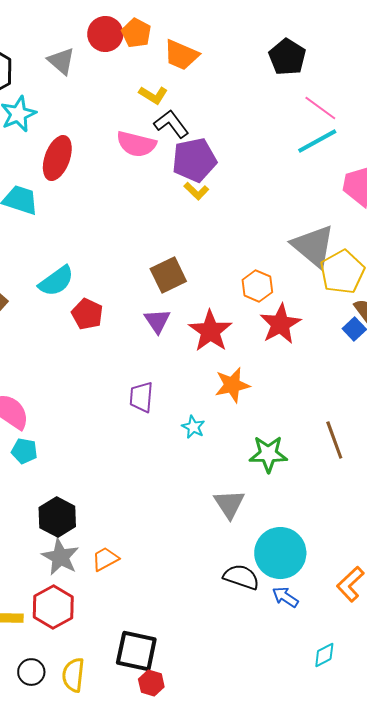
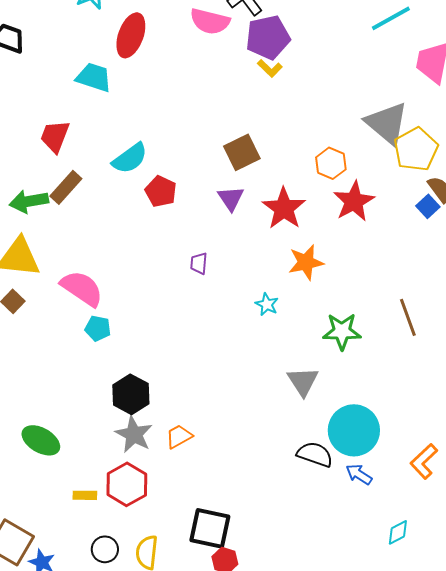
purple trapezoid: (141, 397) -> (199, 263), moved, size x0.7

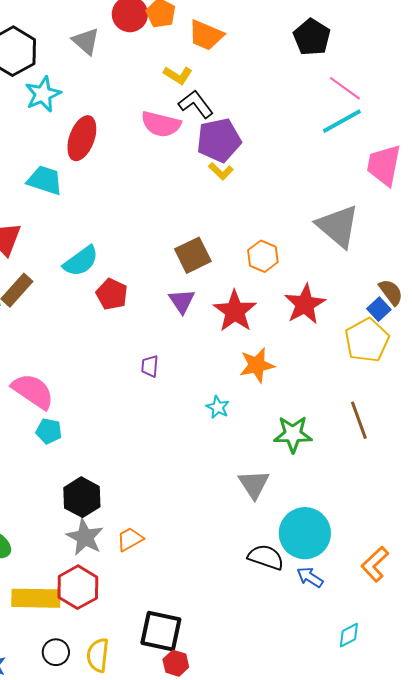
yellow pentagon: (416, 149) -> (367, 340), moved
orange hexagon: (331, 163) -> (263, 256), moved
yellow rectangle: (85, 495) -> (36, 598), size x2.0

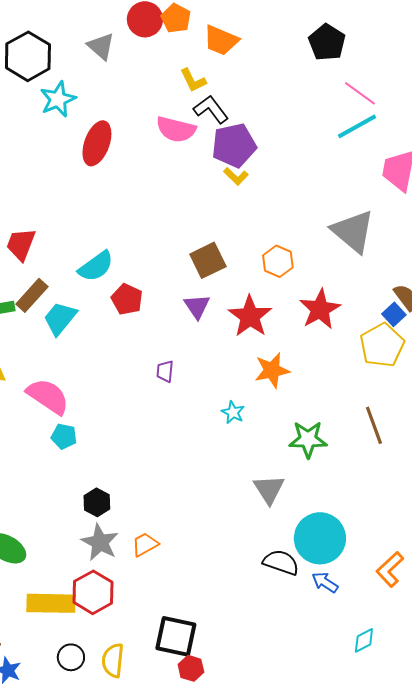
yellow L-shape: (178, 75) -> (193, 80), turned 32
cyan trapezoid: (45, 180) -> (60, 318), moved, turned -69
black hexagon: (82, 497) -> (97, 502), size x0.7

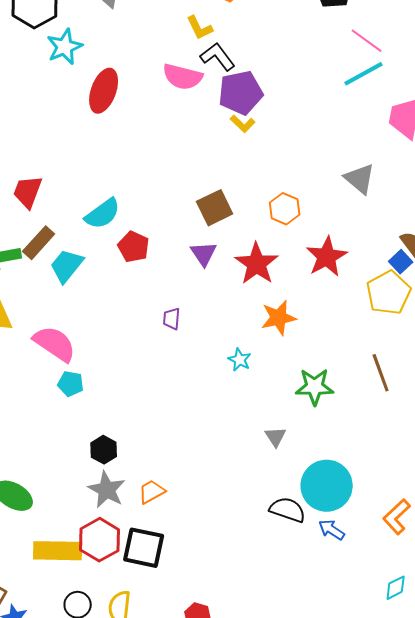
gray triangle: (353, 231) -> (360, 179), size x0.7
gray triangle: (269, 489) -> (276, 437), size x0.7
black square: (176, 636) -> (144, 548), moved
cyan diamond: (364, 640) -> (396, 588), moved

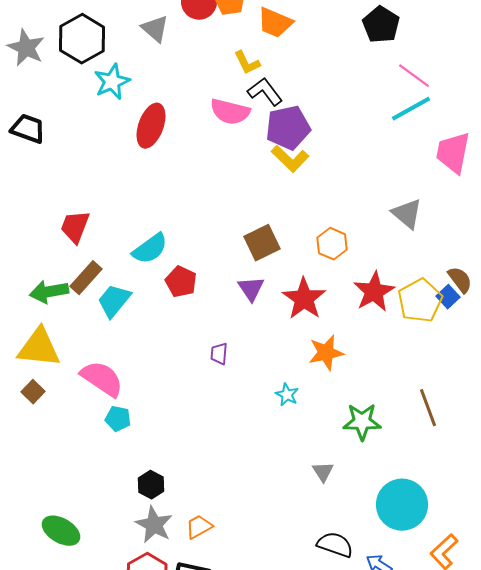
yellow L-shape: (243, 124) -> (290, 159), size x1.5
yellow pentagon: (389, 293) -> (420, 301), moved
cyan circle: (327, 486) -> (402, 505), moved

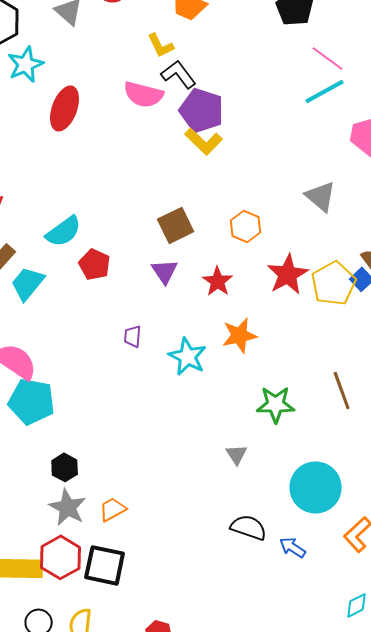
purple pentagon: (288, 128) -> (202, 110), turned 30
red star: (304, 299) -> (218, 281), size x0.7
cyan star: (287, 395) -> (188, 356), moved, size x1.6
cyan pentagon: (118, 419) -> (32, 401), size x1.8

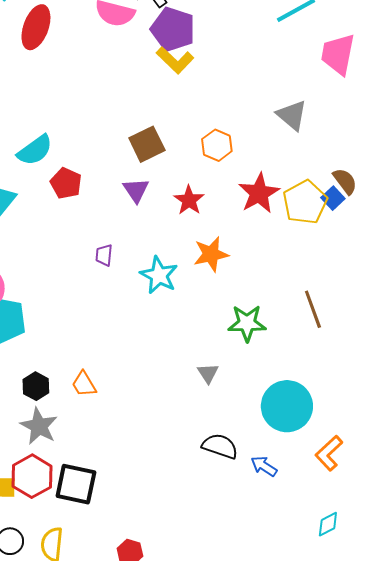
orange trapezoid: (113, 509) -> (84, 384), moved, turned -92

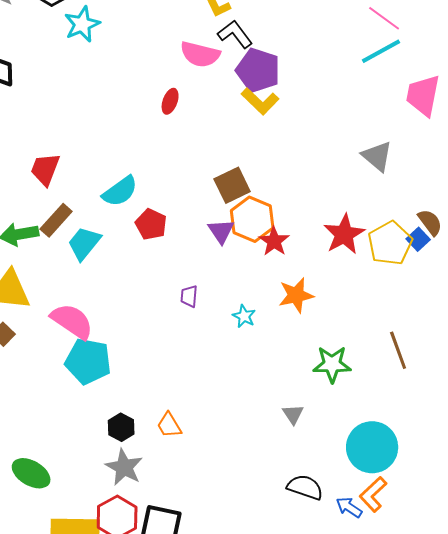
red ellipse: (36, 27) -> (170, 101), moved, size x0.6
orange hexagon: (217, 145) -> (252, 219), moved, size x1.4
cyan star: (159, 275) -> (244, 316), size x0.6
orange L-shape: (329, 453) -> (373, 494), moved

